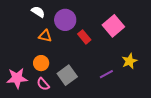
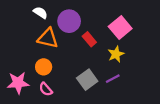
orange triangle: (45, 36) -> (48, 38), size x1.5
yellow star: (129, 61) -> (116, 54), moved
gray square: (67, 75) -> (87, 80), moved

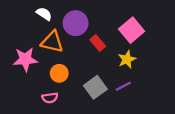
orange circle: (44, 67) -> (59, 73), moved
pink star: (18, 83) -> (25, 59), moved
pink semicircle: (46, 89) -> (50, 98), turned -56

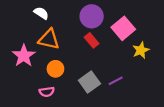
purple circle: (76, 23) -> (92, 16), moved
pink star: (25, 59) -> (24, 56), turned -30
yellow star: (127, 59) -> (141, 50), moved

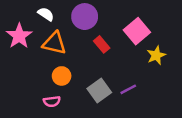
purple circle: (92, 16) -> (85, 17), moved
pink star: (24, 56) -> (19, 36), moved

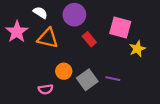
pink square: (137, 31) -> (120, 27), turned -35
orange circle: (62, 76) -> (64, 71), moved
purple line: (128, 89) -> (113, 79), turned 40

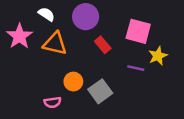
purple line: (113, 79) -> (136, 68), moved

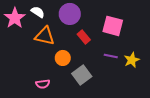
pink star: (19, 36) -> (15, 18), moved
yellow star: (158, 56) -> (132, 60), moved
orange circle: (73, 82) -> (63, 58), moved

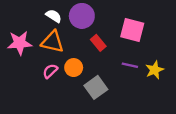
white semicircle: (38, 12) -> (54, 16), moved
pink star: (15, 18) -> (20, 43), moved, turned 30
pink semicircle: (43, 84) -> (50, 71), moved, turned 144

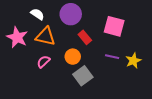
white semicircle: (54, 16) -> (37, 14), moved
pink star: (20, 43) -> (17, 37), turned 30
orange circle: (74, 68) -> (73, 57), moved

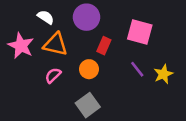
red rectangle: (85, 37) -> (104, 46), turned 64
purple line: (112, 57) -> (137, 69), turned 40
gray square: (83, 76) -> (88, 105), moved

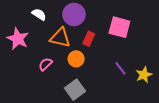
orange triangle: (56, 44) -> (60, 38), moved
purple line: (137, 69) -> (121, 68), moved
yellow star: (163, 74) -> (144, 75), moved

